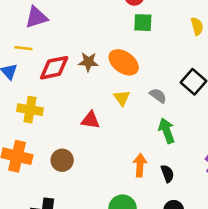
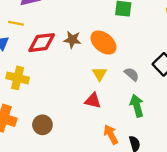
red triangle: (90, 120) -> (93, 101), moved
orange arrow: (140, 165) -> (111, 134), turned -36

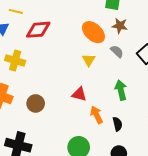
brown star: (72, 40) -> (120, 26), moved
gray semicircle: (132, 74) -> (117, 51), moved
red triangle: (93, 101) -> (79, 94), moved

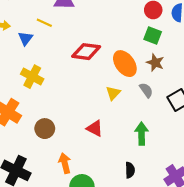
red diamond: (38, 30) -> (86, 52), moved
orange arrow: (97, 115) -> (65, 163), moved

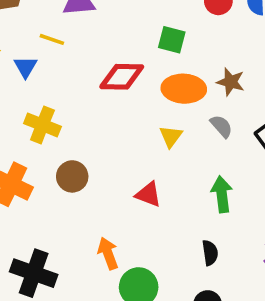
green square: (153, 35) -> (172, 40), moved
orange ellipse: (125, 64) -> (184, 89), turned -45
brown circle: (45, 129) -> (72, 176), moved

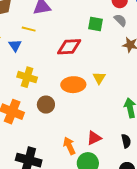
orange ellipse: (184, 89) -> (73, 85), moved
gray semicircle: (221, 126) -> (120, 20), moved
red triangle: (148, 194) -> (94, 138), moved, turned -42

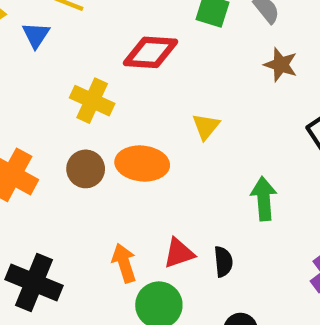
yellow cross: (27, 77) -> (92, 101), moved
orange ellipse: (73, 85) -> (142, 164), moved
black semicircle: (126, 141) -> (223, 262), moved

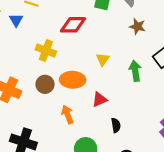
green arrow: (264, 199) -> (135, 71), moved
red triangle: (179, 253) -> (100, 99), moved
orange arrow: (124, 263) -> (67, 115), moved

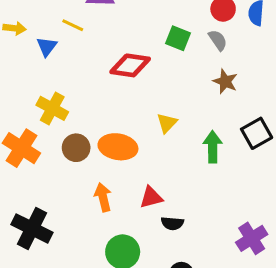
yellow cross: (46, 51) -> (52, 108), moved
red triangle: (100, 99) -> (151, 197), moved
black semicircle: (116, 125) -> (172, 223), turned 96

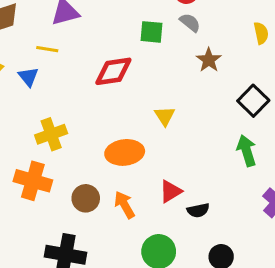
brown star: (225, 82) -> (209, 60), turned 30
yellow cross: (52, 108) -> (51, 134), turned -32
green arrow: (213, 147) -> (247, 151), moved
brown circle: (76, 148) -> (86, 198), moved

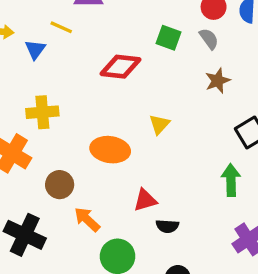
orange arrow: (125, 205) -> (87, 219), moved, turned -32

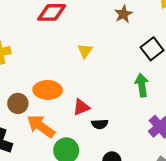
orange ellipse: (110, 150) -> (48, 90), moved
orange arrow: (87, 219) -> (41, 126), size x1.4

